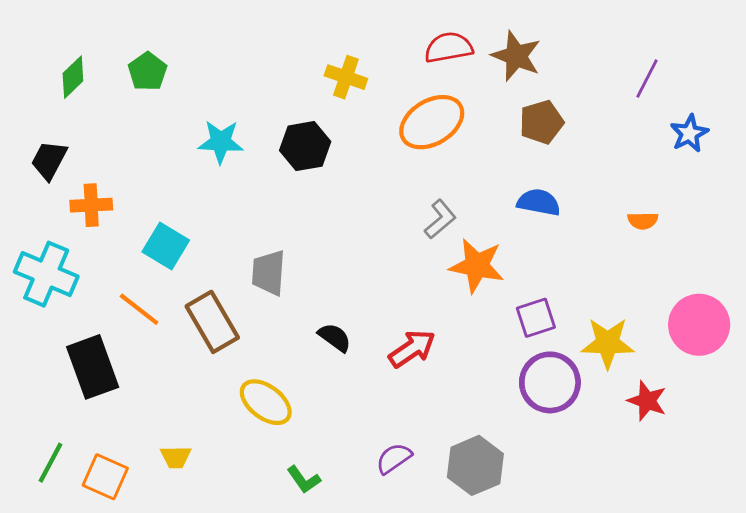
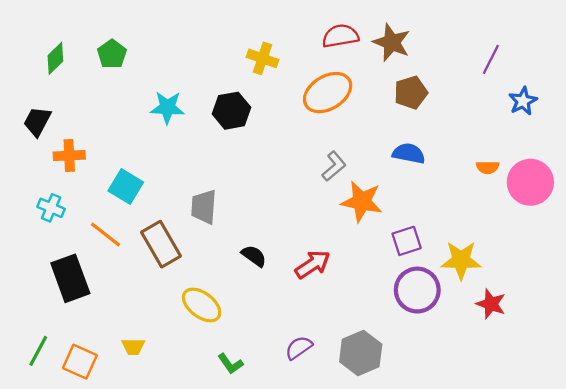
cyan cross: (46, 274) -> (51, 208), moved, size x0.6
pink circle: (699, 325) -> (530, 182), moved

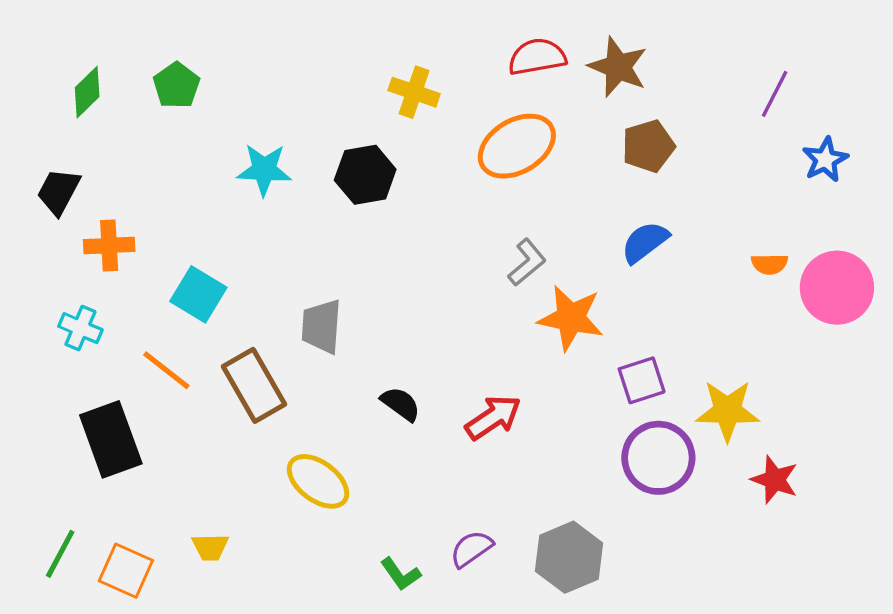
blue semicircle: (409, 153) -> (645, 242), turned -48
green L-shape: (230, 364) -> (401, 574), moved

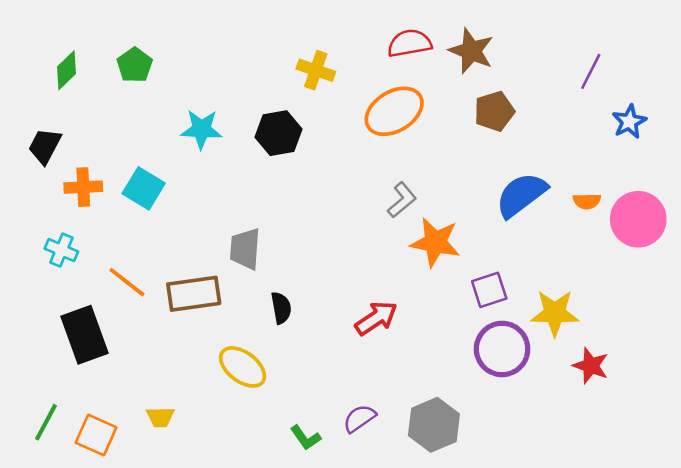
blue semicircle: (645, 242) -> (521, 195), moved, size x1.4
cyan square: (198, 294) -> (144, 188), moved
brown rectangle: (254, 385) -> (194, 294), turned -68
black semicircle: (401, 404) -> (281, 308), moved, turned 44

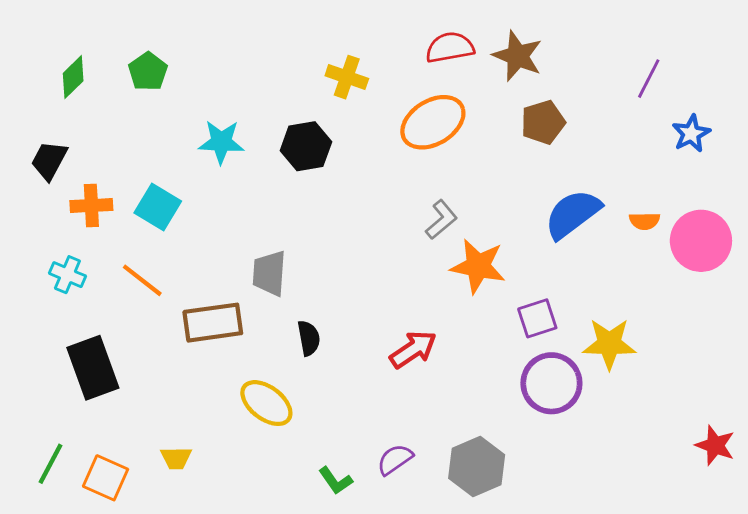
orange line: (127, 282) -> (142, 280), moved
red star: (591, 366) -> (715, 445), moved

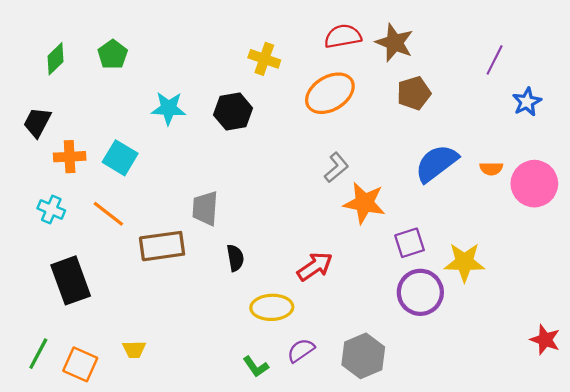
yellow ellipse: (266, 403) -> (272, 307), moved, turned -39

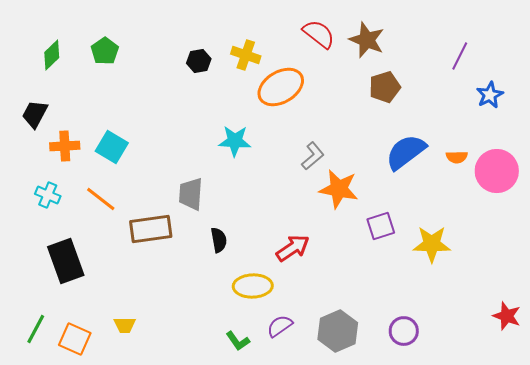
red semicircle: (343, 36) -> (319, 34), turned 48
orange ellipse: (330, 93) -> (281, 87), moved
cyan star: (169, 108) -> (235, 141), moved
black hexagon: (233, 112) -> (199, 61), moved, size x0.7
purple circle: (420, 292) -> (404, 331), moved, size x0.7

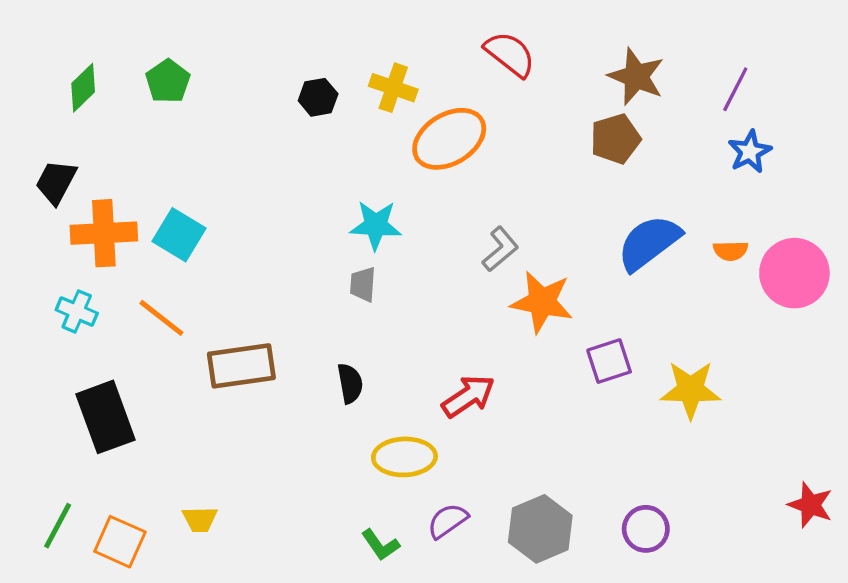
brown star: (367, 40) -> (636, 77), moved
blue star: (490, 95) -> (750, 152), moved
orange cross: (65, 146) -> (104, 233), size x1.4
gray trapezoid: (191, 194) -> (363, 284), moved, size x0.7

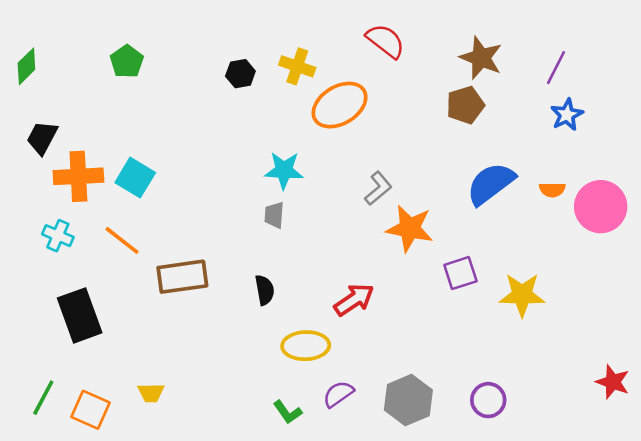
green diamond: (83, 88) -> (26, 66), moved

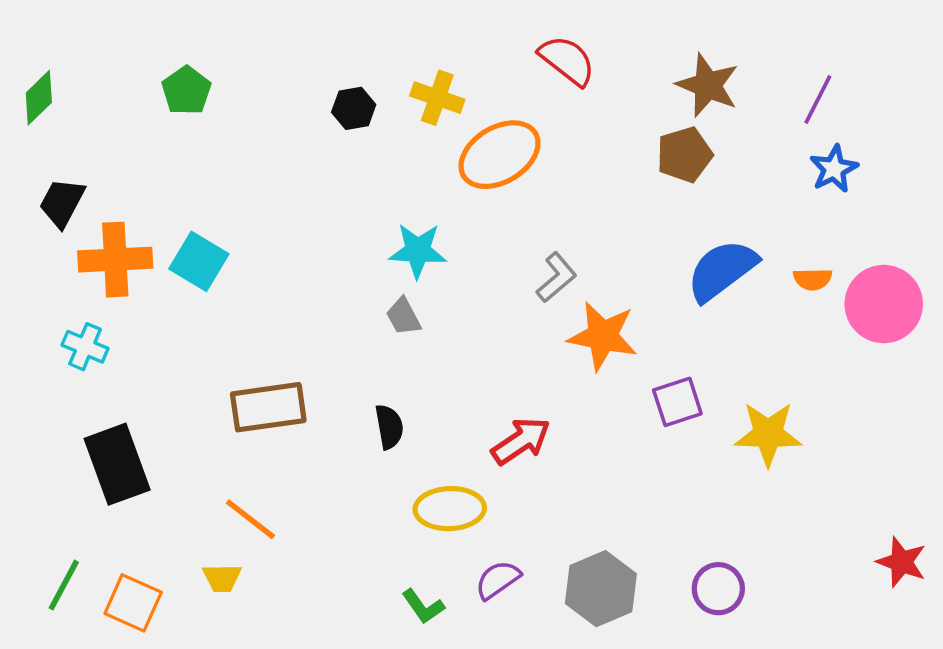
gray trapezoid: (274, 215) -> (403, 316), turned -32
orange line: (122, 240) -> (250, 519), moved

